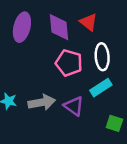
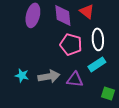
purple triangle: (74, 106) -> (75, 79), turned -30

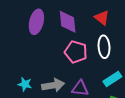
red triangle: (87, 11) -> (102, 18), moved
cyan rectangle: (97, 64) -> (112, 79), moved

